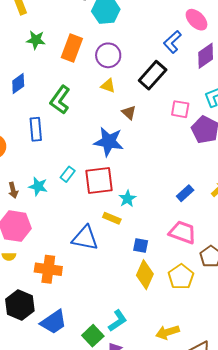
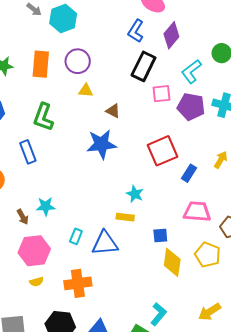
black rectangle: (153, 75) -> (144, 66), moved
cyan rectangle: (68, 174) -> (76, 236), moved
red square: (99, 181) -> (163, 151), moved

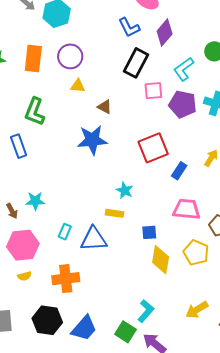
blue L-shape: (136, 31) -> (129, 27), turned -60

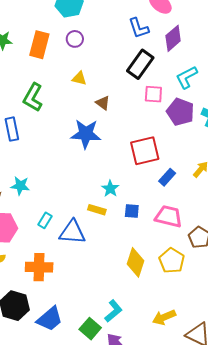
purple circle: (70, 56) -> (75, 39), moved, size x0.7
blue square: (149, 232) -> (132, 211), moved

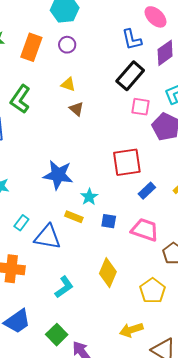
brown triangle: (103, 103) -> (76, 109), moved
blue star: (86, 134) -> (58, 175), moved
yellow pentagon: (172, 261) -> (153, 291), moved
cyan L-shape: (113, 311) -> (64, 287), moved

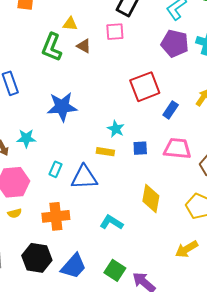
green L-shape: (20, 99) -> (52, 47), moved
pink square: (141, 107) -> (115, 32), moved
blue star: (58, 175) -> (62, 107), moved
cyan L-shape: (64, 287) -> (111, 222), turned -100

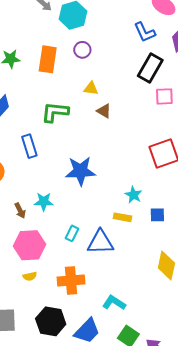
pink square: (115, 32) -> (164, 96), moved
green L-shape: (52, 47) -> (55, 112), moved, turned 72
cyan L-shape: (111, 222) -> (114, 303), moved

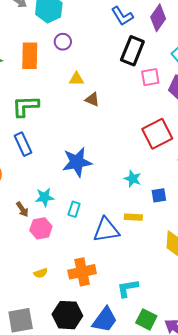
green L-shape: (55, 112) -> (25, 106), moved
yellow rectangle: (122, 217) -> (133, 217), moved
cyan rectangle: (72, 233) -> (74, 209), moved
pink hexagon: (29, 245) -> (41, 228), moved, size x0.7
cyan L-shape: (114, 303) -> (128, 288), turned -35

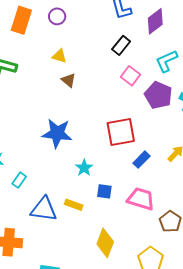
black rectangle: (132, 51) -> (121, 45), size x0.7
pink square: (150, 77) -> (131, 76), turned 30
blue star: (77, 162) -> (57, 133), moved

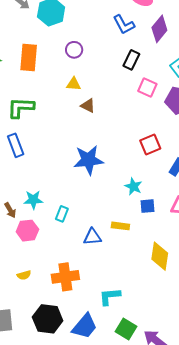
purple circle: (57, 16) -> (74, 50), moved
red square: (121, 132) -> (150, 144), size x0.7
cyan star: (84, 168) -> (133, 186), moved
blue triangle: (44, 209) -> (92, 237), size x0.7

